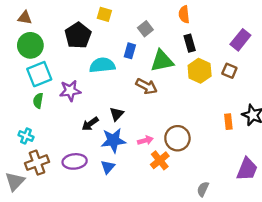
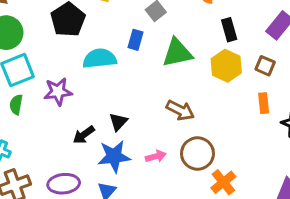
black rectangle: (190, 43) -> (229, 30), moved
brown arrow: (146, 86) -> (180, 110), moved
orange rectangle: (228, 122) -> (264, 103), moved
orange cross: (160, 160) -> (223, 182), moved

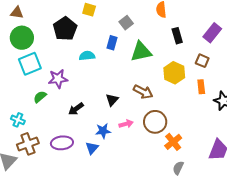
cyan semicircle: (100, 59) -> (87, 56), size x0.7
yellow hexagon: (226, 66) -> (174, 73), moved
green semicircle: (16, 105) -> (40, 97), moved, turned 40
black triangle: (118, 122) -> (112, 100), moved
blue star: (114, 156) -> (103, 131), moved, size x0.7

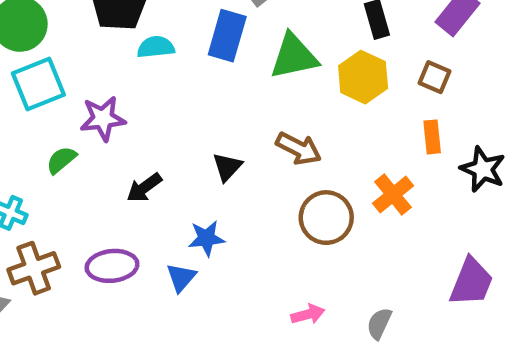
blue rectangle: (112, 43) -> (227, 36), size x1.5
cyan semicircle: (87, 56) -> (156, 47), moved
yellow hexagon: (174, 73) -> (363, 77), moved
pink arrow: (126, 124) -> (308, 314), moved
orange cross: (173, 142) -> (393, 195), moved

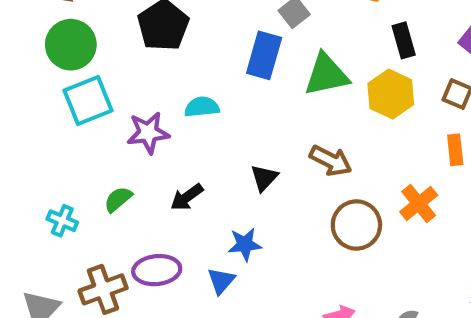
cyan semicircle: (156, 47) -> (202, 107), moved
green semicircle: (61, 160) -> (118, 199), moved
brown cross: (34, 268) -> (103, 289), moved

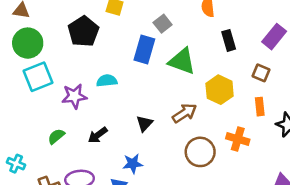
green triangle: (326, 75) -> (182, 61), turned 32
yellow hexagon: (391, 94) -> (220, 90), moved
brown arrow: (331, 161) -> (185, 113), turned -60
orange cross: (419, 204) -> (238, 139), turned -35
cyan cross: (62, 221) -> (16, 164), moved

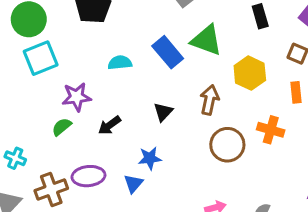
blue rectangle: (144, 50) -> (168, 52), moved, turned -56
purple star: (74, 96) -> (77, 97), moved
brown arrow: (185, 113) -> (209, 100), turned -45

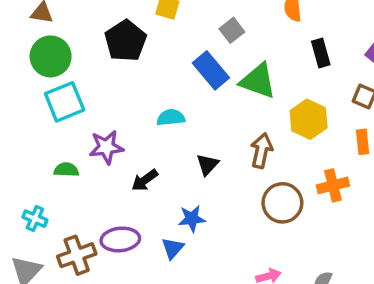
blue rectangle: (168, 52) -> (211, 70), moved
cyan semicircle: (120, 63) -> (171, 117), moved
green semicircle: (62, 127) -> (66, 170), moved, turned 42
orange cross: (271, 130) -> (333, 185), turned -30

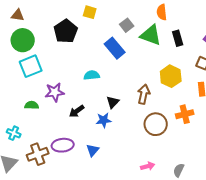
green triangle: (258, 81) -> (151, 35), moved
blue star: (192, 219) -> (104, 120), moved

